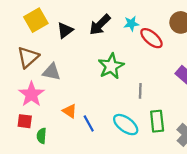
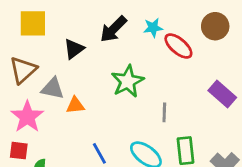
yellow square: (36, 20) -> (33, 23), turned 30
black triangle: (65, 30) -> (74, 49), moved
orange triangle: (70, 111) -> (75, 105), moved, turned -40

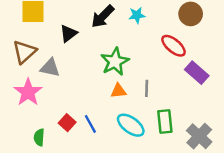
red ellipse: (178, 46) -> (174, 46), moved
orange triangle: (75, 105) -> (119, 91), moved
red square: (19, 151) -> (67, 123), moved, turned 35

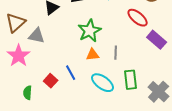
blue line: (90, 124) -> (71, 73), moved

